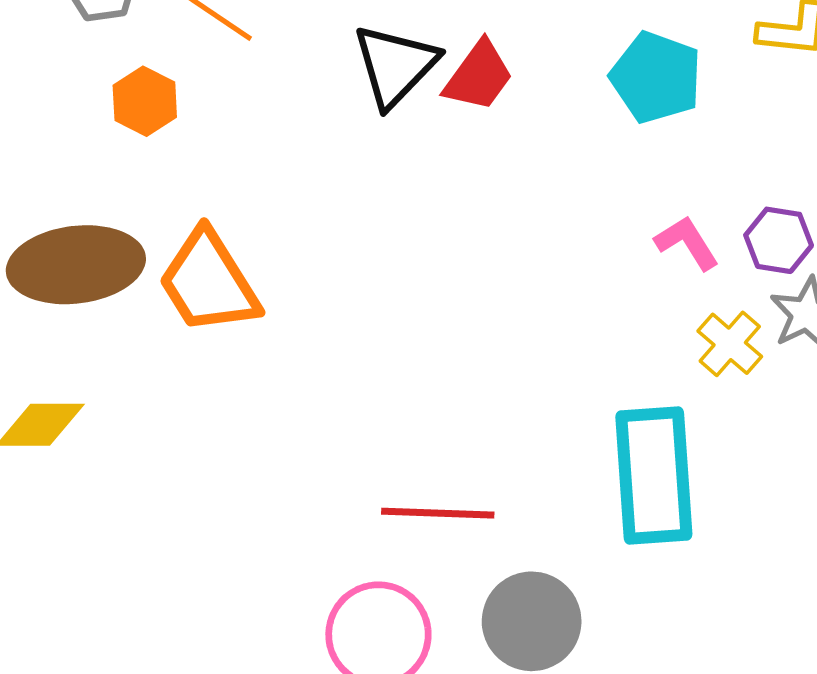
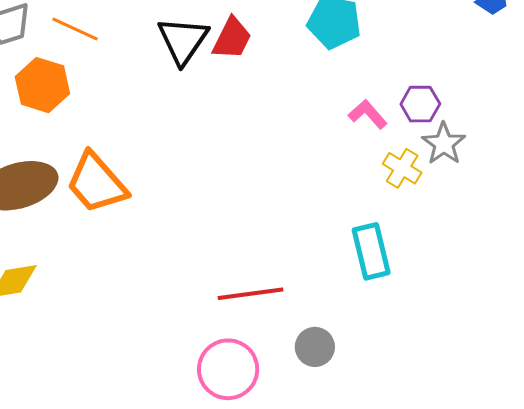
orange hexagon: (145, 101) -> (42, 85), size x1.4
cyan rectangle: (654, 475) -> (371, 251), size x0.7
gray circle: (532, 621) -> (315, 347), size x0.7

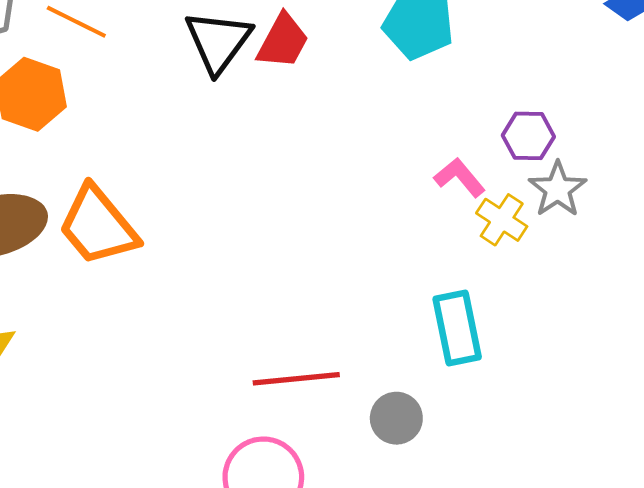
pink L-shape: (368, 114) -> (460, 177), moved
gray circle: (315, 347) -> (396, 418), moved

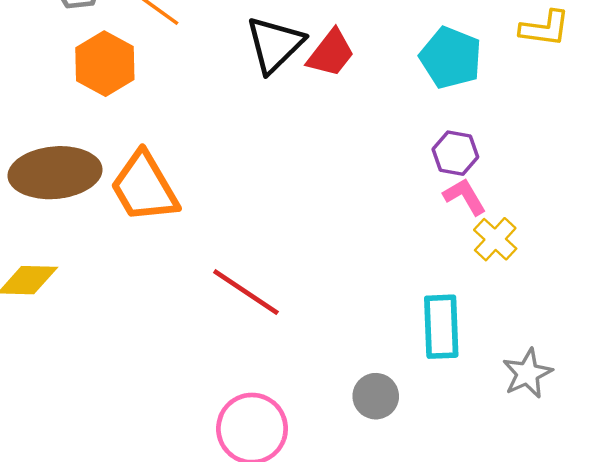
purple hexagon: (528, 136) -> (455, 153), moved
gray star: (558, 189) -> (527, 373), moved
red line: (296, 379) -> (246, 292), moved, turned 30

